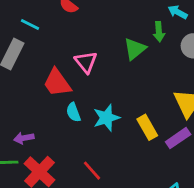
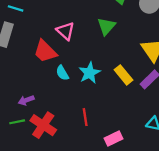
green triangle: (135, 49) -> (106, 26), moved
red line: (92, 171) -> (85, 117), turned 42

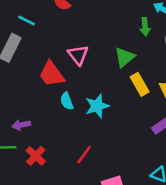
yellow rectangle: (124, 75) -> (140, 84), moved
red line: (85, 117) -> (84, 155), turned 36
red cross: (43, 125) -> (36, 156), size x0.7

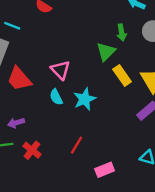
green arrow: (145, 27) -> (122, 32), moved
pink triangle: (78, 55) -> (60, 70), moved
red trapezoid: (52, 74) -> (19, 79), moved

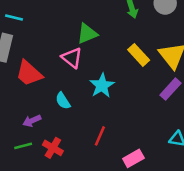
green triangle: (106, 52) -> (87, 34), moved, turned 30
cyan semicircle: (56, 97) -> (63, 101), moved

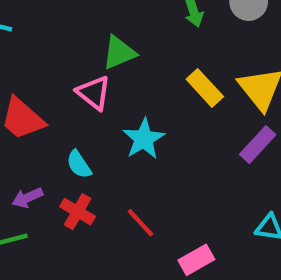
red line: (100, 136) -> (140, 223), turned -66
red cross: (53, 148) -> (78, 212), moved

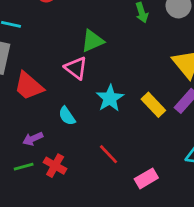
yellow rectangle: (205, 88) -> (153, 105), moved
red cross: (78, 212) -> (55, 166), moved

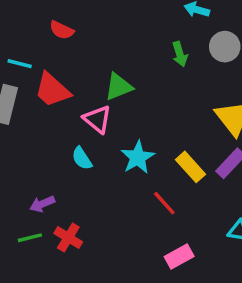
red trapezoid: (29, 86) -> (52, 90), moved
cyan semicircle: (67, 116) -> (82, 158), moved
red line: (109, 154) -> (164, 203), moved

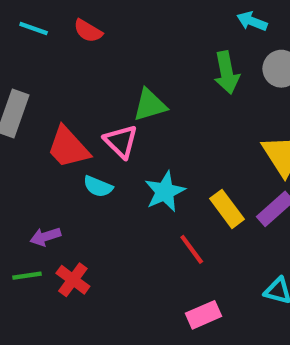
green arrow: (180, 54) -> (227, 73), size x1.4
cyan line: (20, 64) -> (34, 29), moved
red trapezoid: (52, 90) -> (68, 147), moved
cyan semicircle: (82, 158) -> (98, 186), turned -40

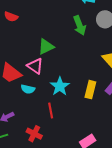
yellow rectangle: (227, 209) -> (90, 90), turned 60
red line: (192, 249) -> (51, 111), moved, turned 35
red cross: (73, 280) -> (34, 134), moved

